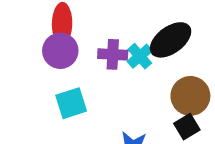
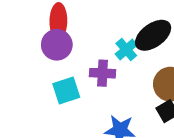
purple cross: (113, 54) -> (103, 73), moved

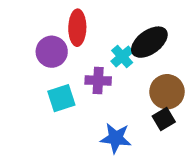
red ellipse: (58, 21) -> (77, 28), moved

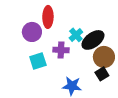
black ellipse: (149, 42) -> (93, 40), moved

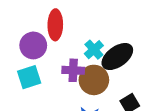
brown circle: (104, 57) -> (94, 80), moved
cyan square: (38, 61) -> (29, 77), moved

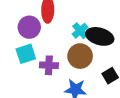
black ellipse: (117, 57) -> (100, 36), turned 52
purple cross: (73, 70) -> (49, 65), moved

